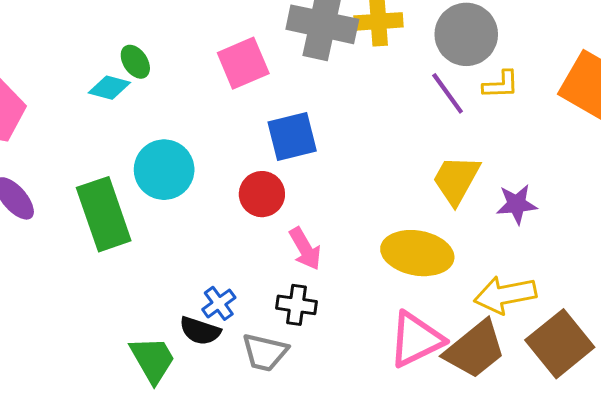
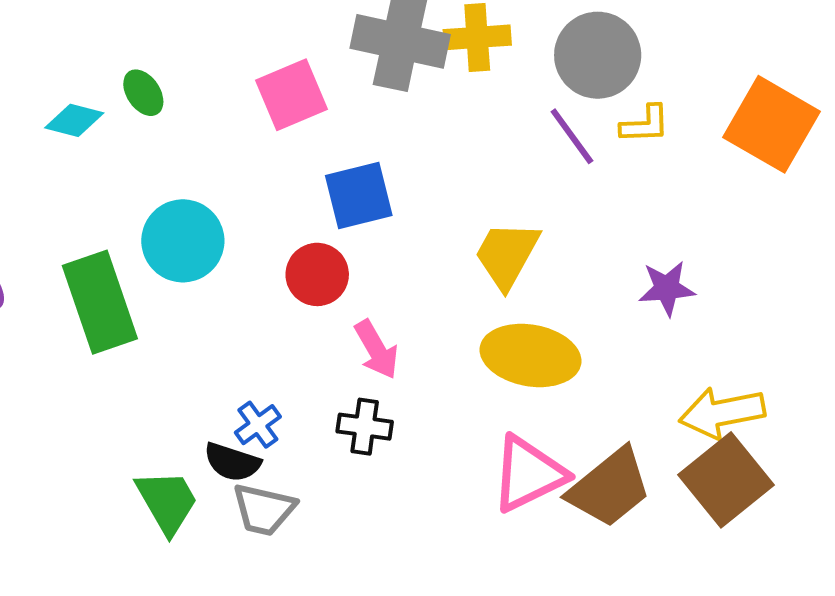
cyan diamond: (109, 88) -> (74, 120), moved
yellow trapezoid: (456, 180) -> (507, 255), moved
yellow arrow: (505, 295) -> (722, 413), moved
gray trapezoid: (265, 352) -> (264, 510), moved

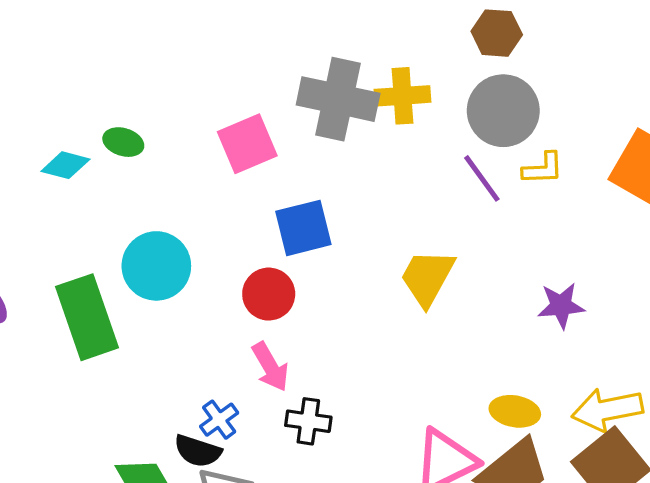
green ellipse: (143, 93) -> (123, 142), turned -39
pink arrow: (376, 350) -> (270, 367), moved
yellow ellipse: (531, 355) -> (515, 411), moved, size x0.6

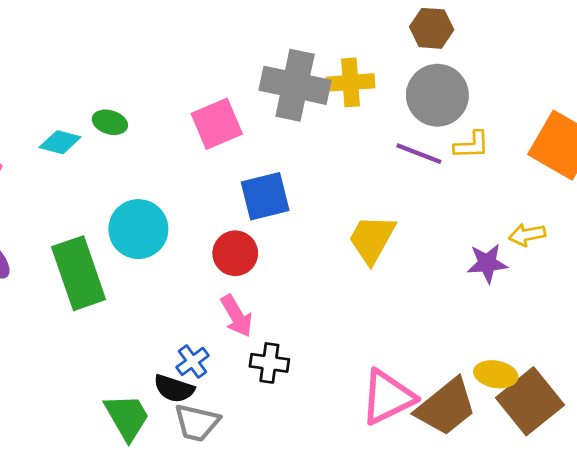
purple line: (482, 178) -> (419, 154), turned -33
yellow arrow: (607, 410) -> (527, 235), moved, size x0.6
yellow ellipse: (515, 411) -> (496, 374), moved

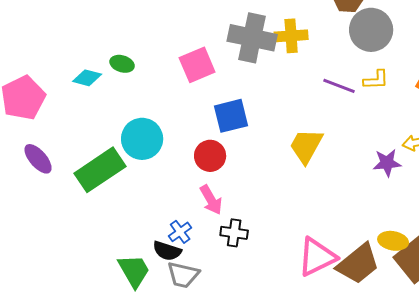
gray circle: (437, 95) -> (371, 30), moved
green rectangle: (79, 273) -> (100, 170), turned 75

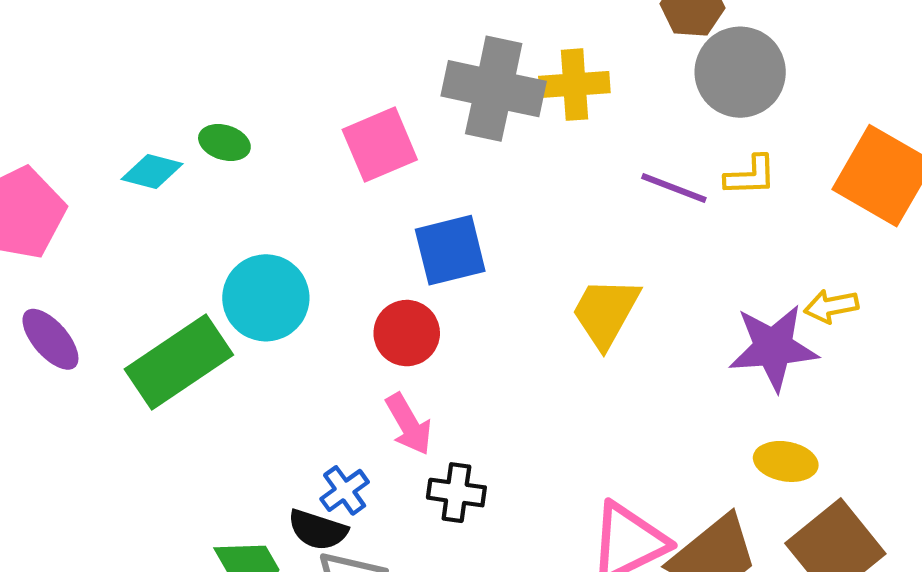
purple star: (387, 163) -> (773, 348), size x1.5
yellow ellipse: (393, 241) -> (786, 461), moved

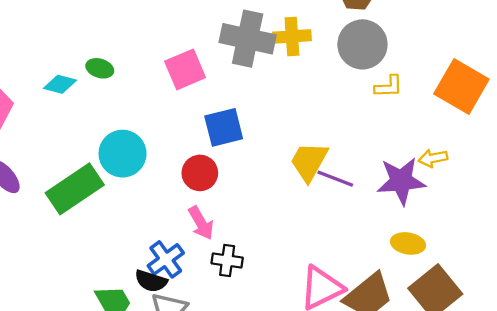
gray circle: (740, 72) -> (362, 44), moved
purple line: (674, 188) -> (335, 179), moved
blue cross: (345, 490) -> (166, 259), size x1.4

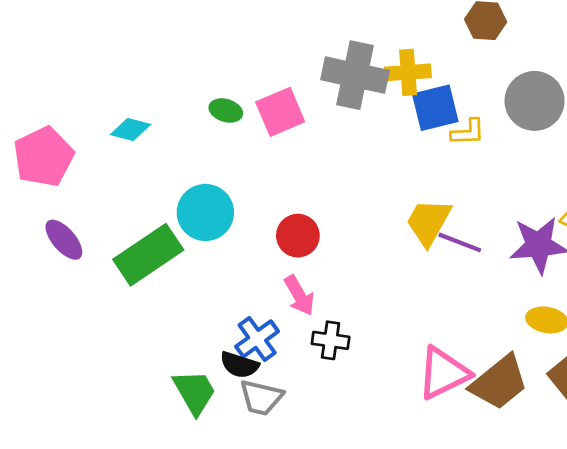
gray circle: (362, 44) -> (535, 101), moved
green ellipse: (100, 68) -> (226, 110), moved
yellow L-shape: (389, 87) -> (468, 132), moved
blue square: (224, 127) -> (435, 108), moved

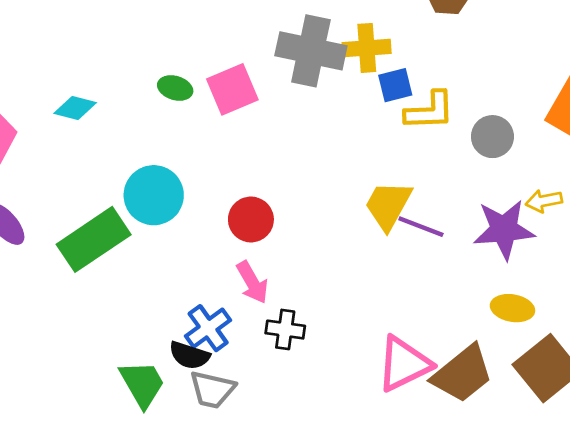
gray circle: (535, 101) -> (492, 137), moved, size x0.7
blue square: (435, 108) -> (395, 85), size x0.7
yellow L-shape: (468, 132) -> (430, 111), size x1.4

